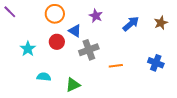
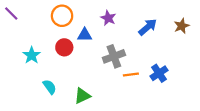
blue triangle: (75, 31) -> (85, 35), turned -32
gray cross: (89, 50) -> (114, 56), moved
blue cross: (156, 63) -> (159, 73), moved, turned 35
cyan semicircle: (44, 77) -> (50, 87), turned 48

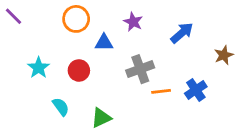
brown star: (182, 26) -> (224, 55), moved
red circle: (64, 47) -> (79, 70), moved

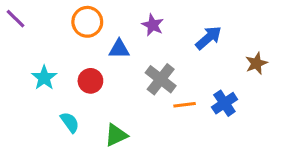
gray cross: (140, 69) -> (161, 79), turned -32

